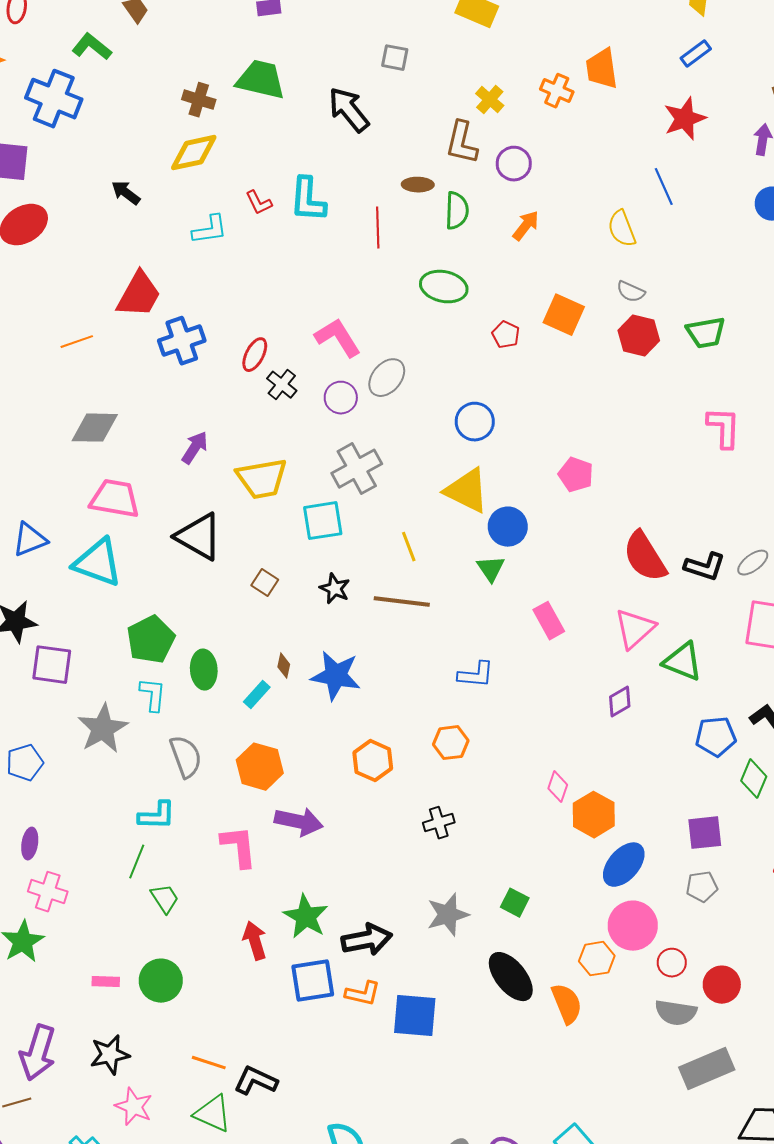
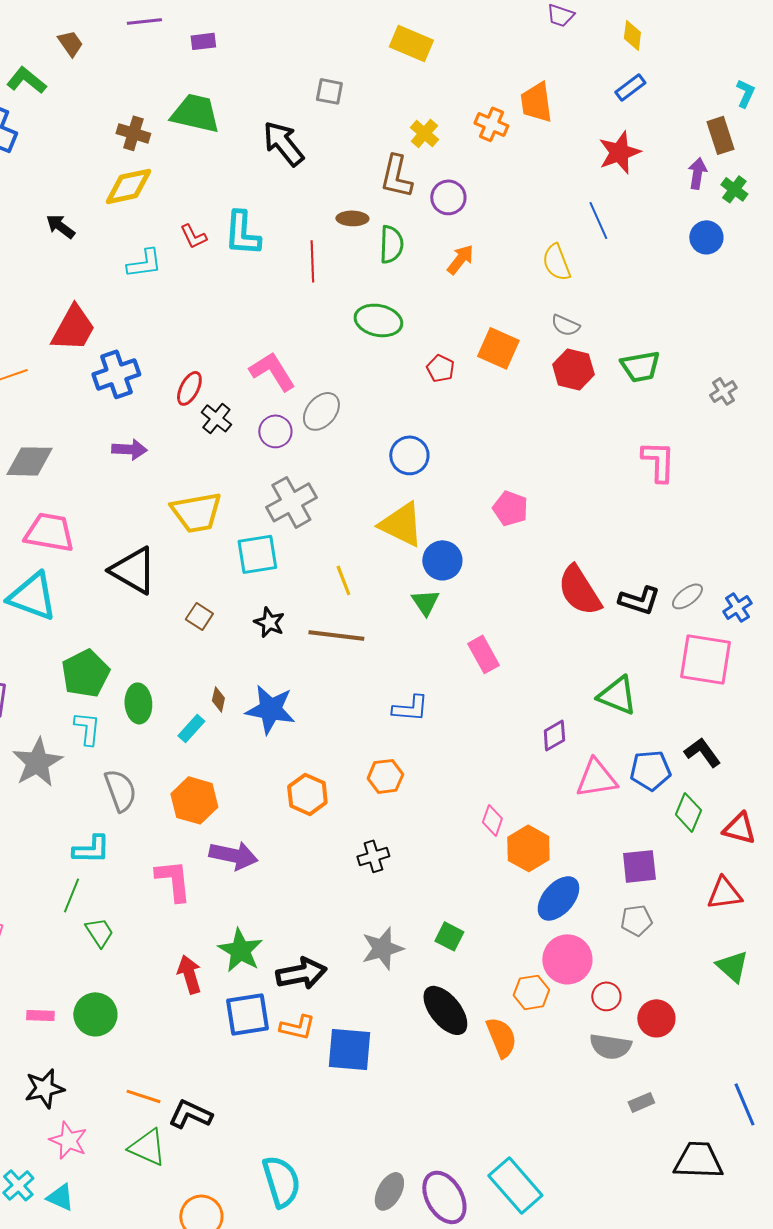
purple arrow: (195, 448) -> (129, 449), moved, turned 60
pink triangle: (635, 629) -> (596, 778), moved, turned 33
gray rectangle: (707, 1069) -> (641, 1102), size x0.5

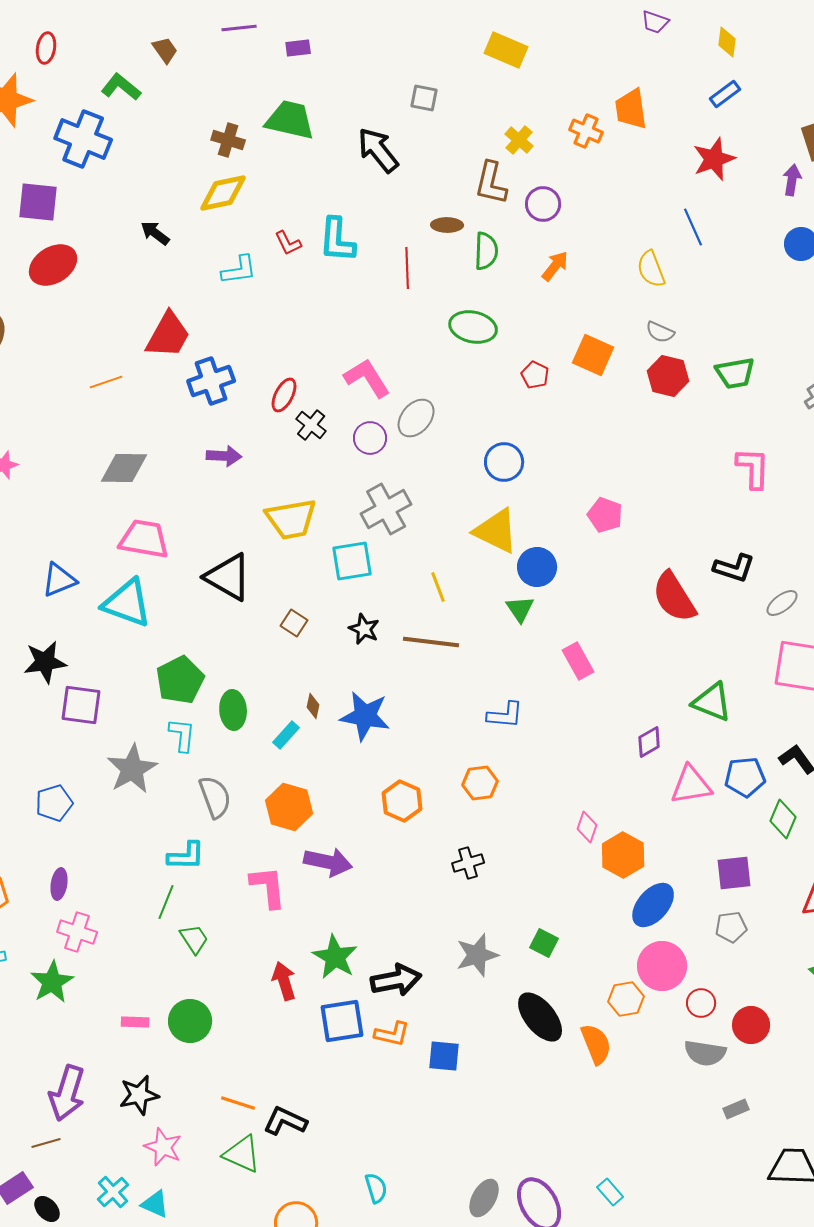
black L-shape: (639, 600) -> (734, 568), moved
blue square: (349, 1049) -> (444, 1056), size x0.7
cyan semicircle: (281, 1181) -> (376, 1188), size x0.6
cyan rectangle: (515, 1185) -> (610, 1192), size x0.5

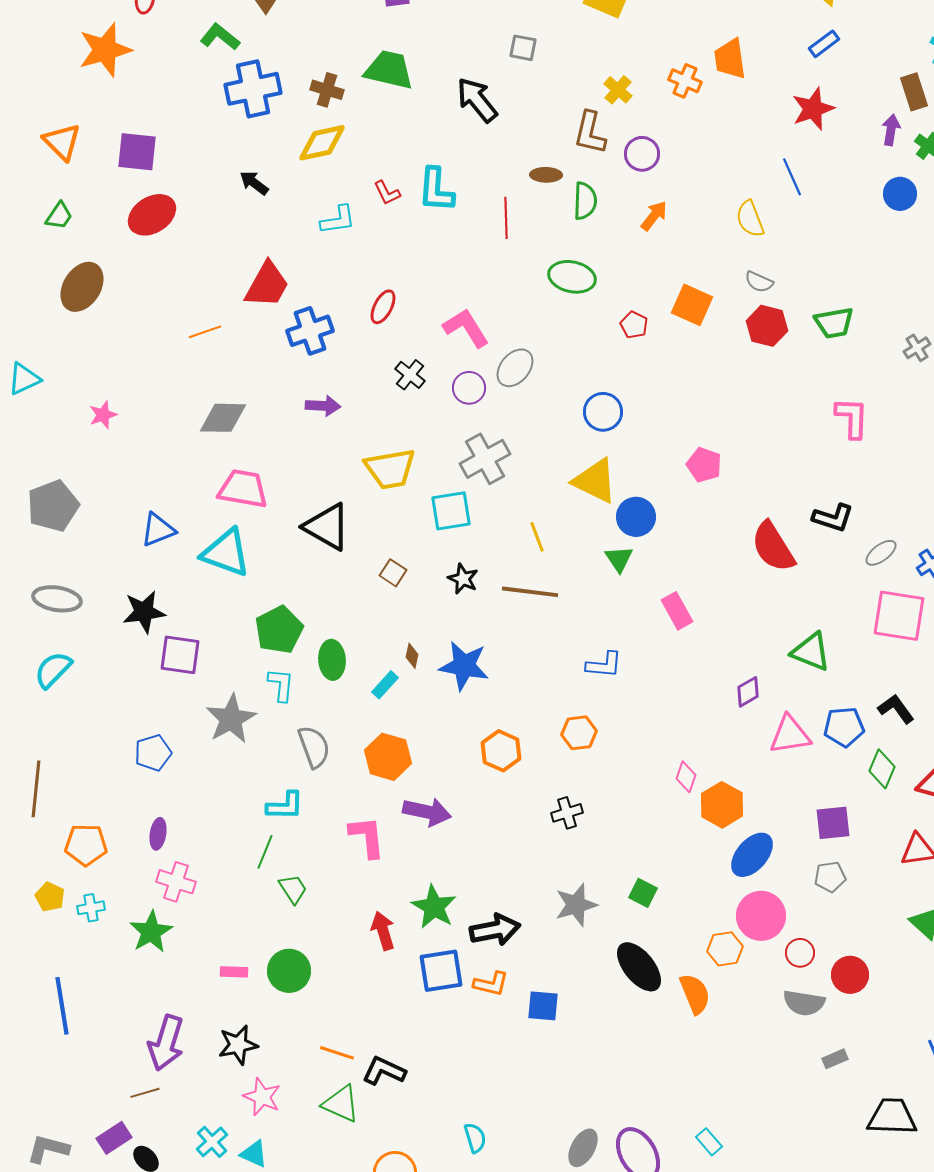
blue cross: (83, 139) -> (253, 89), moved, turned -34
red ellipse: (284, 395) -> (383, 307), moved

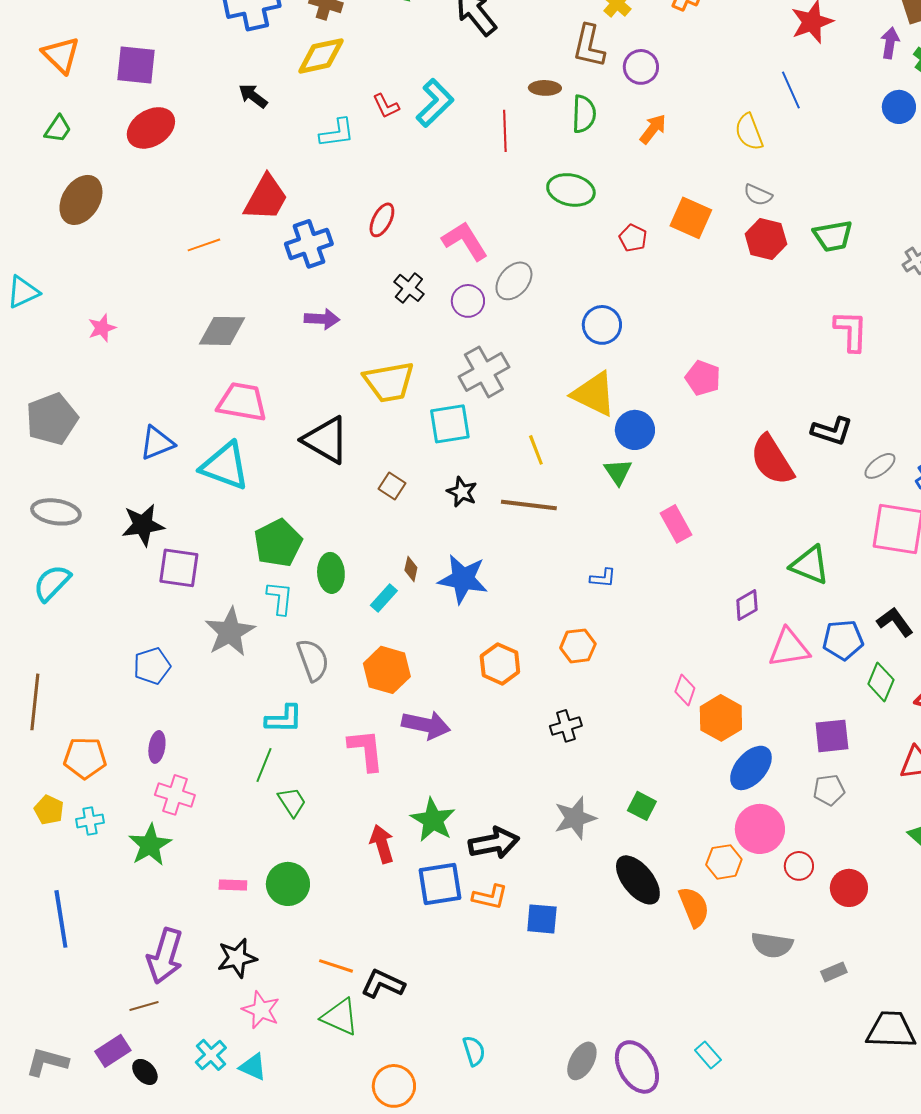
cyan L-shape: (436, 190) -> (435, 103), turned -138
blue L-shape: (604, 665) -> (603, 578), size x0.7
gray semicircle: (804, 1003) -> (772, 945), moved

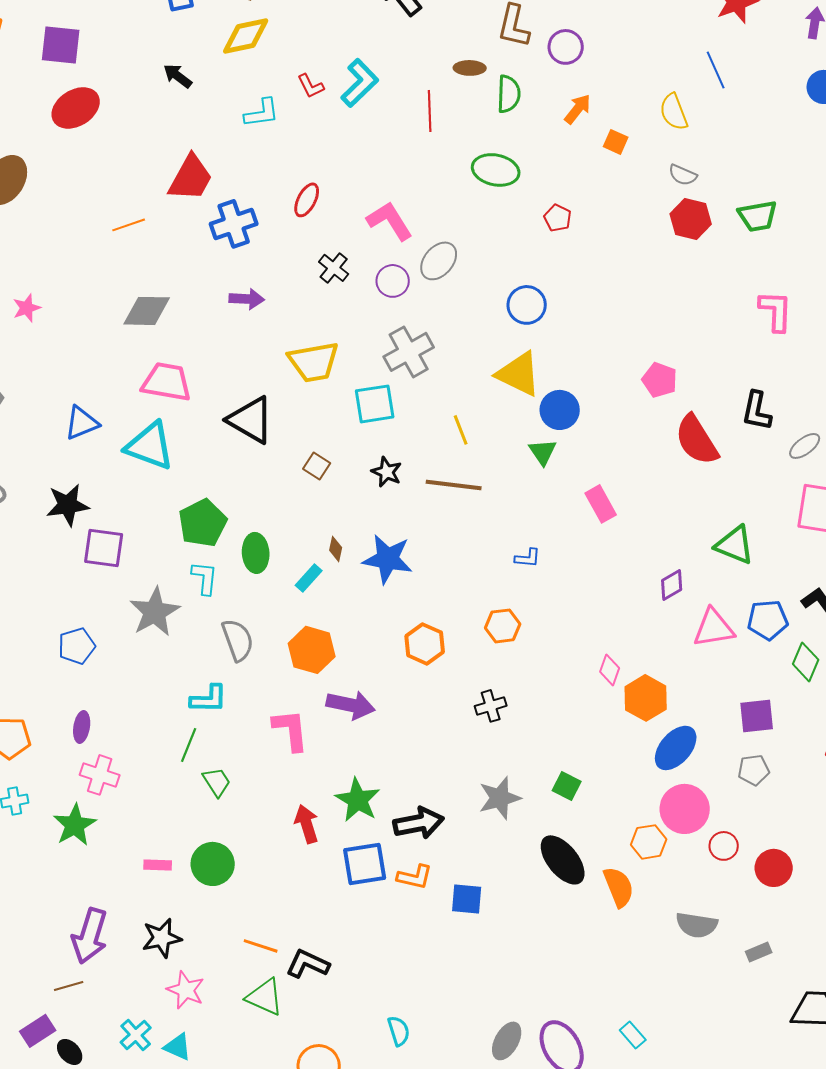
orange square: (691, 218) -> (616, 142), moved, size x0.6
pink pentagon: (703, 378) -> (660, 380), moved
black L-shape: (832, 431) -> (757, 411), turned 84

